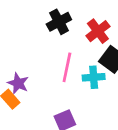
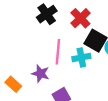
purple star: (18, 83) -> (41, 74), moved

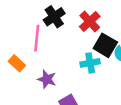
pink line: (58, 52) -> (37, 38), moved
orange rectangle: (13, 84) -> (17, 63), moved

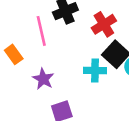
pink line: (37, 38) -> (41, 31), turned -30

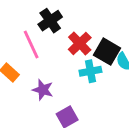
red cross: (104, 24) -> (80, 43), moved

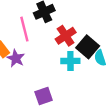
purple star: (43, 90) -> (16, 58), moved

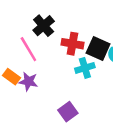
red cross: (66, 36) -> (72, 44), turned -30

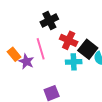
pink line: (28, 49) -> (41, 49), moved

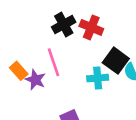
red cross: (69, 40) -> (91, 27), moved

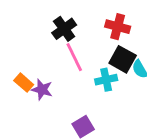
red cross: (91, 27) -> (118, 27), moved
pink line: (54, 62) -> (74, 57), moved

